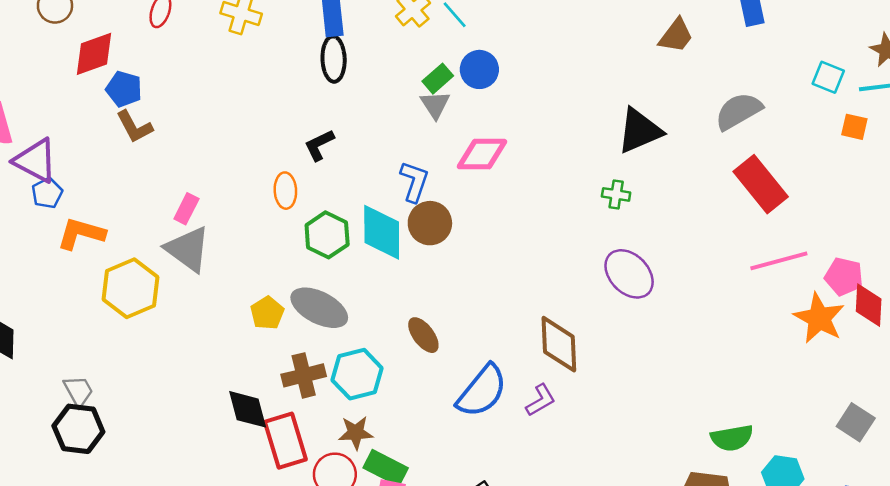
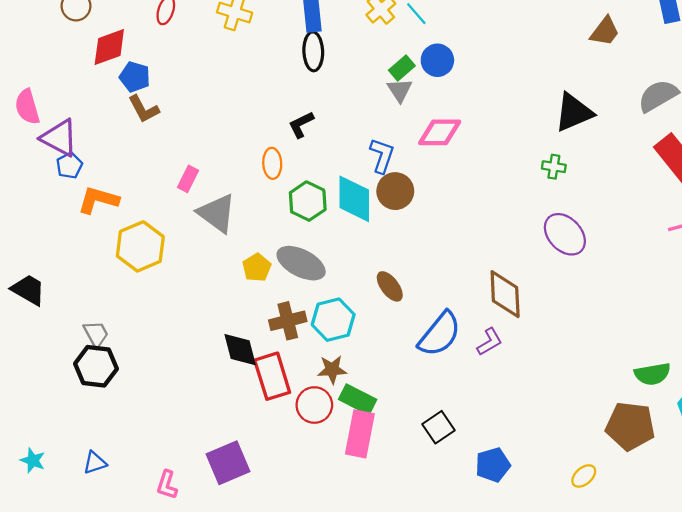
gray triangle: (188, 249) -> (217, 213), moved

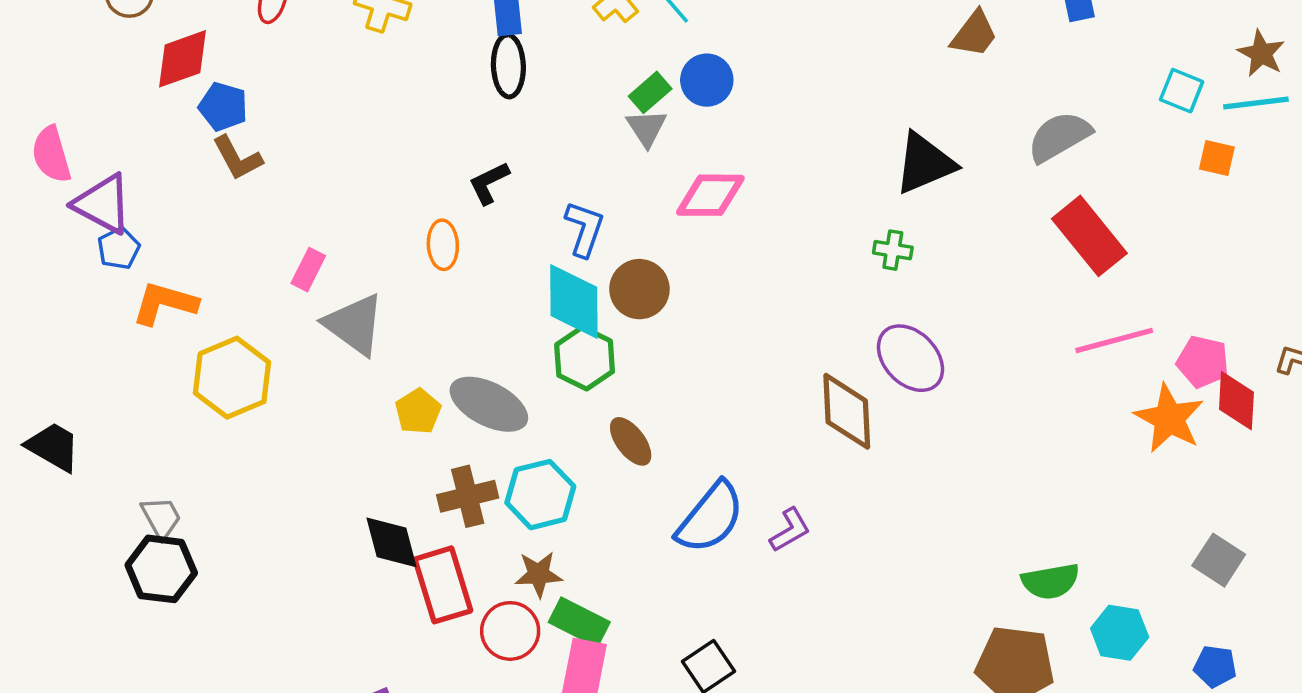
blue L-shape: (382, 156) -> (585, 229), moved
green hexagon: (308, 201) -> (585, 358), moved
brown diamond: (505, 294) -> (847, 411), moved

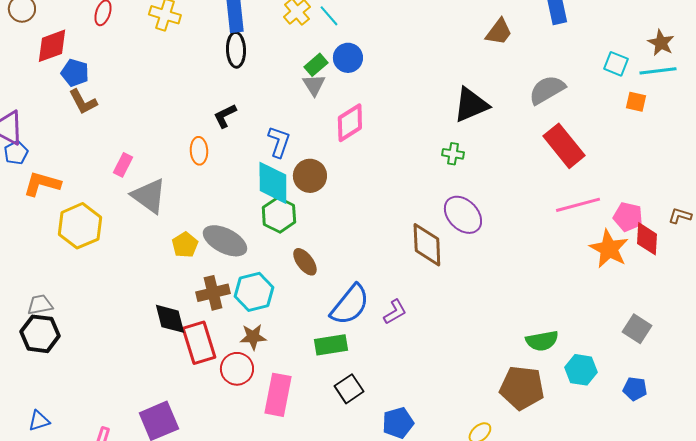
pink diamond: (710, 195) -> (350, 123), turned -33
gray trapezoid: (161, 518) -> (40, 305), turned -72
green rectangle: (579, 622) -> (331, 345), moved, turned -36

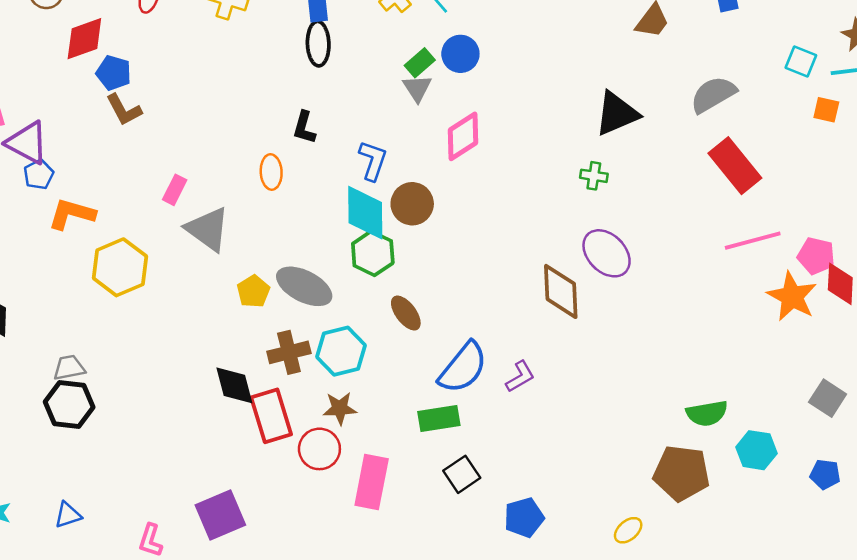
black L-shape: (225, 116) -> (304, 128), turned -48

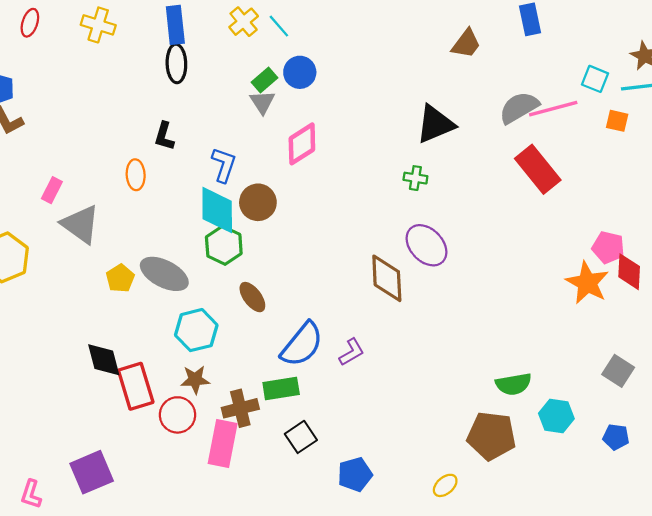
pink line: (753, 241) -> (553, 109), moved
brown cross: (289, 352) -> (240, 408), moved

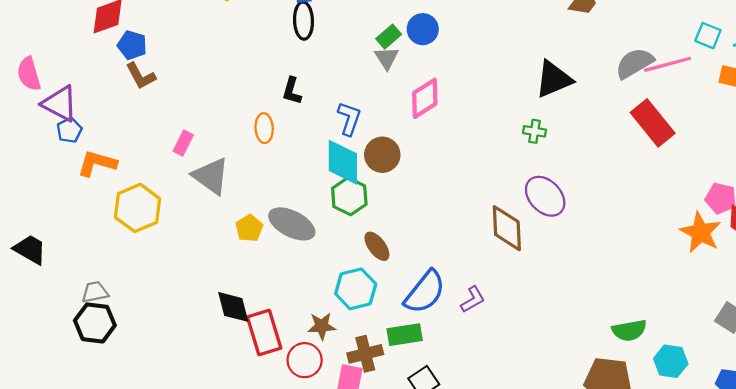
cyan hexagon: (196, 330) -> (356, 289), moved

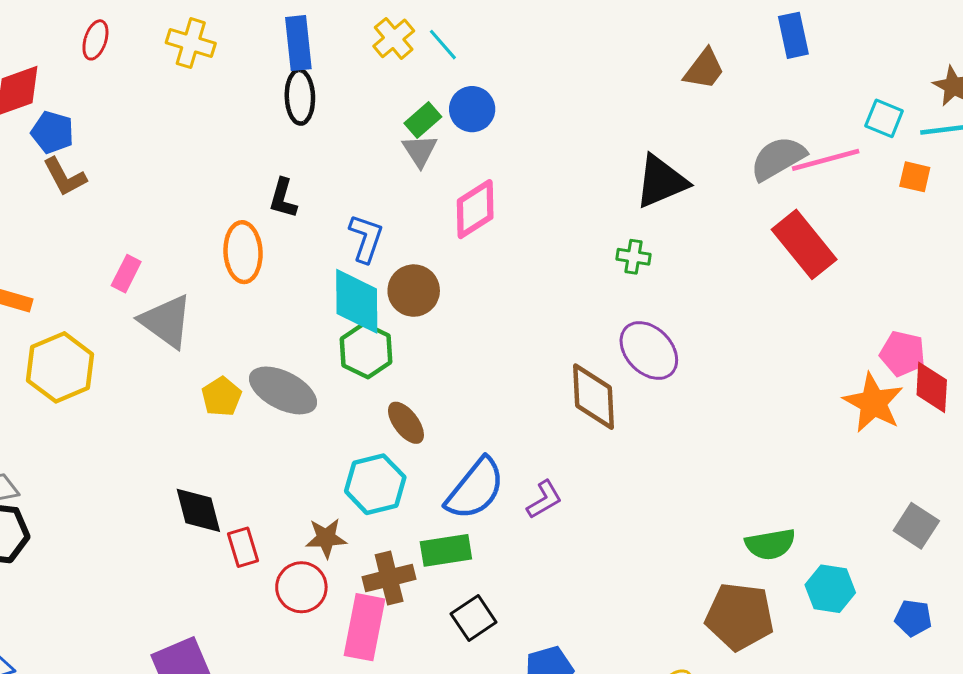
orange ellipse: (264, 128) -> (243, 252), size x1.4
red rectangle: (264, 332) -> (243, 547), size x0.6

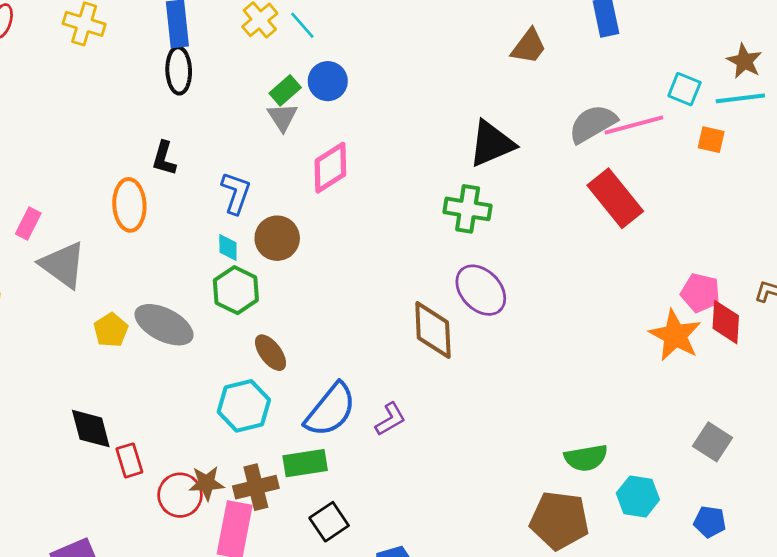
green cross: (633, 257) -> (468, 209), size x1.6
cyan diamond: (357, 301) -> (228, 247), size x0.5
brown star: (326, 538) -> (207, 483), moved

